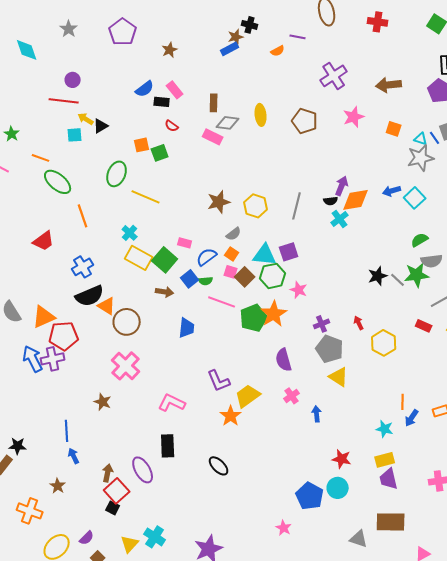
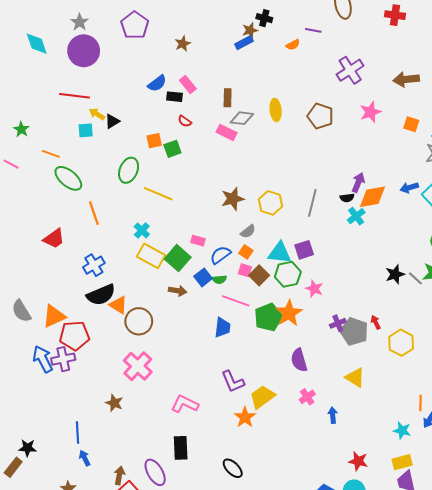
purple circle: (73, 80) -> (84, 51), moved, size x2.0
blue trapezoid: (187, 328) -> (222, 327), moved
gray pentagon: (330, 349) -> (354, 332), moved

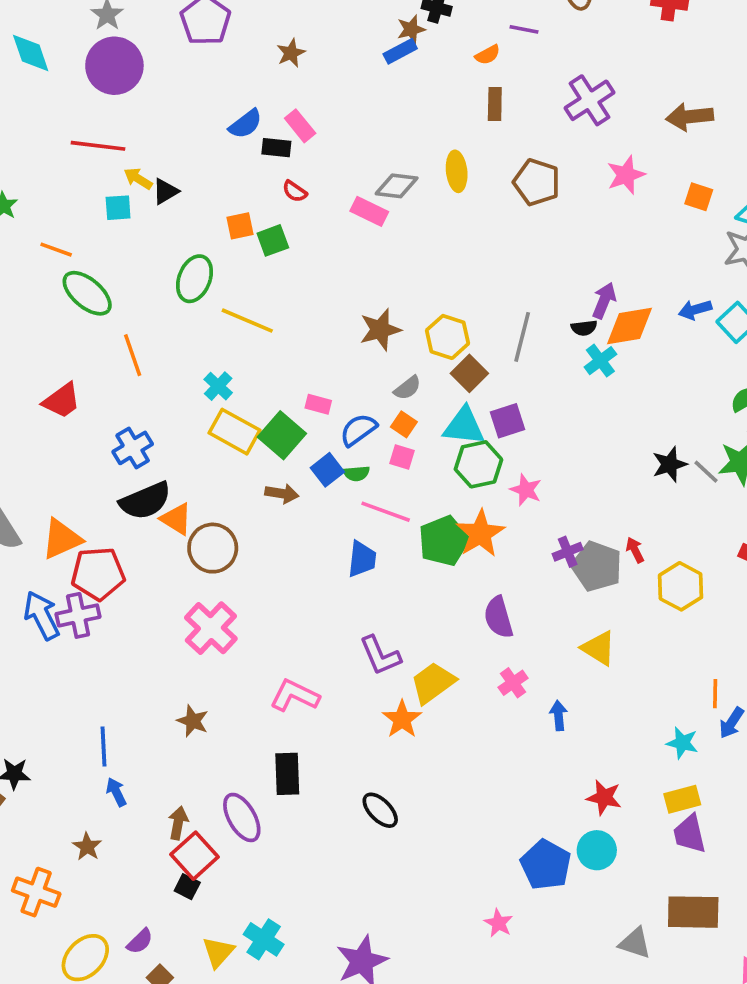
brown rectangle: (228, 98) -> (495, 104), moved
brown square: (259, 275) -> (469, 373), moved
brown star: (114, 403) -> (193, 721), moved

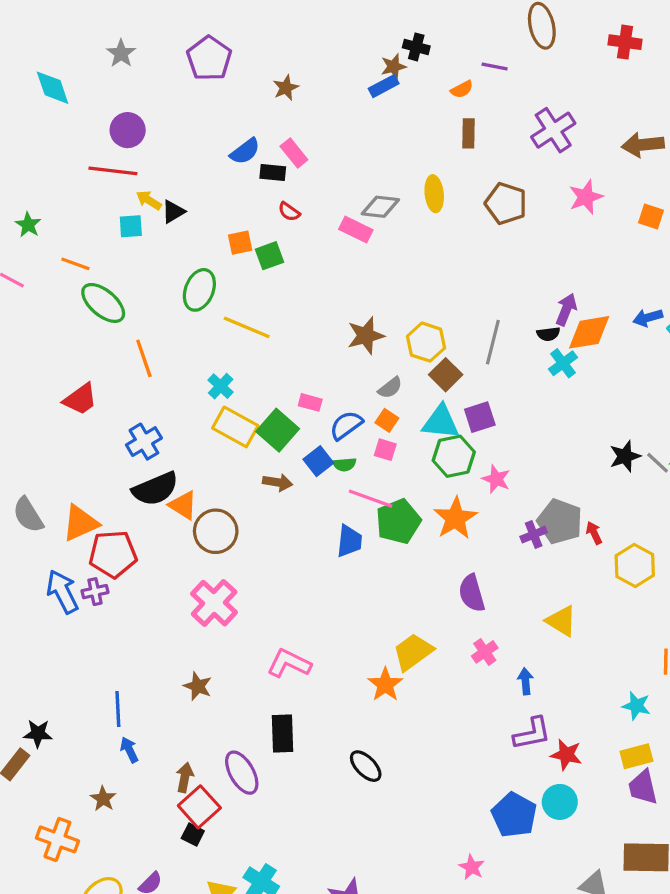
purple circle: (114, 66) -> (128, 130), moved, size x0.7
green pentagon: (444, 541) -> (398, 521), moved
gray pentagon: (597, 566) -> (560, 521), moved
purple cross: (78, 615) -> (95, 592), size x0.7
purple L-shape: (380, 655) -> (532, 733), moved, turned -78

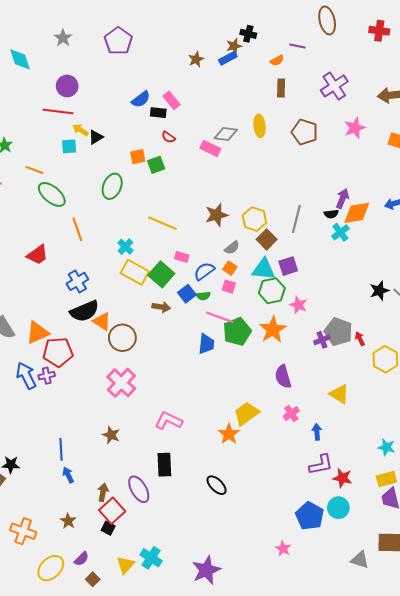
brown star: (286, 88) -> (196, 59), moved
yellow line: (247, 327) -> (162, 223), moved
brown star: (103, 799) -> (68, 521), moved

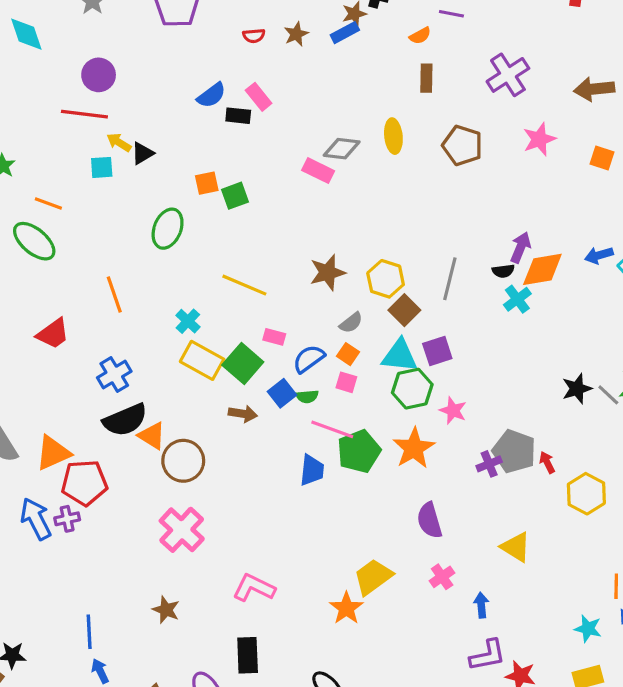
red semicircle: (168, 137) -> (254, 36), moved, turned -40
green ellipse: (52, 194) -> (34, 241), moved

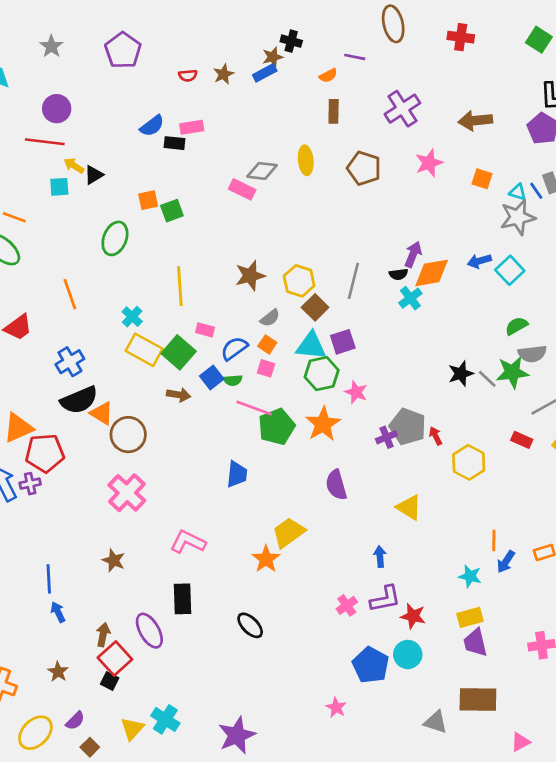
pink rectangle: (259, 97) -> (192, 127), turned -60
yellow line: (244, 285) -> (180, 286), turned 63
blue trapezoid: (312, 470) -> (237, 474), moved
pink cross: (442, 577) -> (347, 605), moved

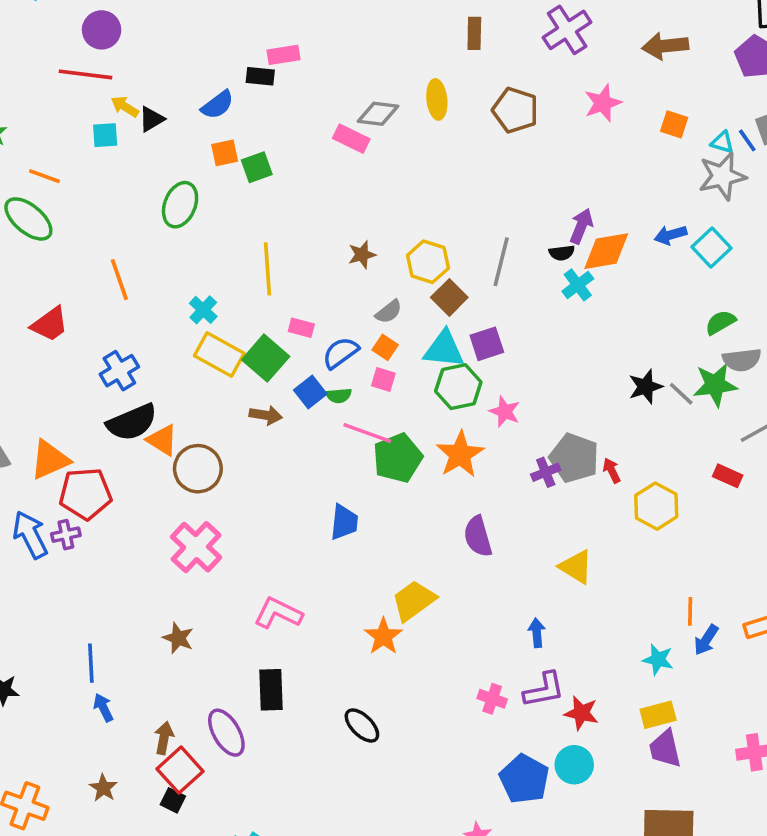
blue semicircle: (152, 126) -> (217, 105), moved
brown star: (250, 276) -> (362, 255), size x0.7
pink cross: (347, 605) -> (492, 699), turned -36

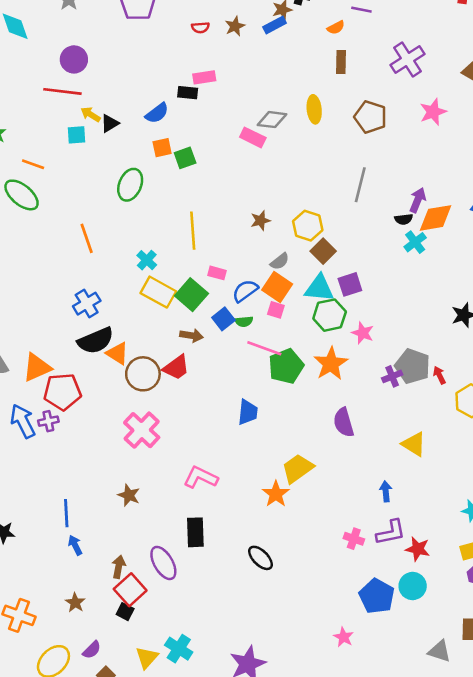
gray line: (501, 262) -> (360, 185), moved
red trapezoid: (50, 324) -> (176, 367), moved
orange square: (385, 347) -> (277, 287), size x1.6

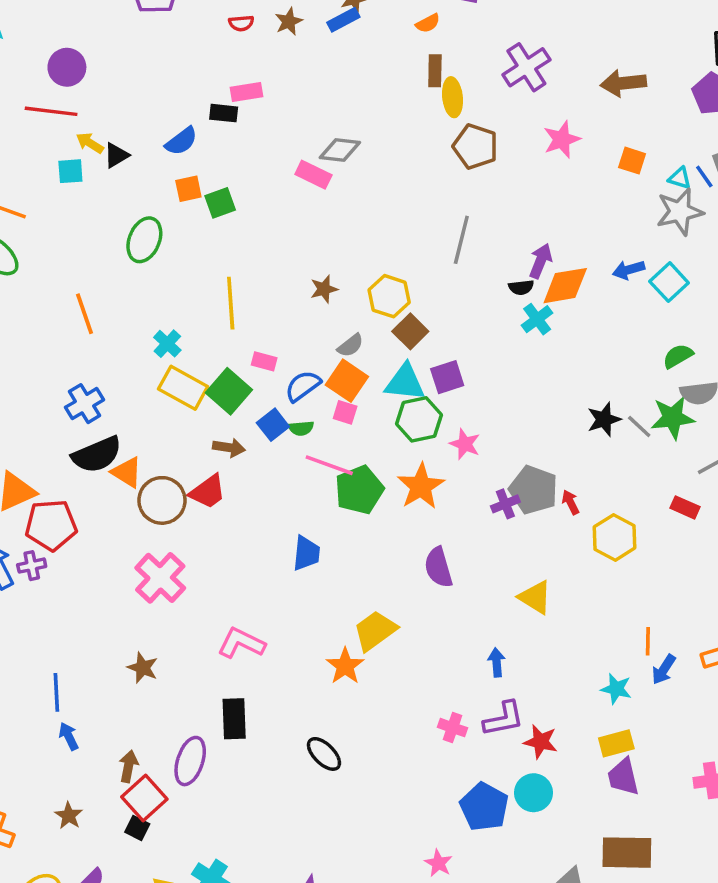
yellow ellipse: (314, 109) -> (453, 97), moved
purple ellipse: (163, 563) -> (190, 761), turned 48

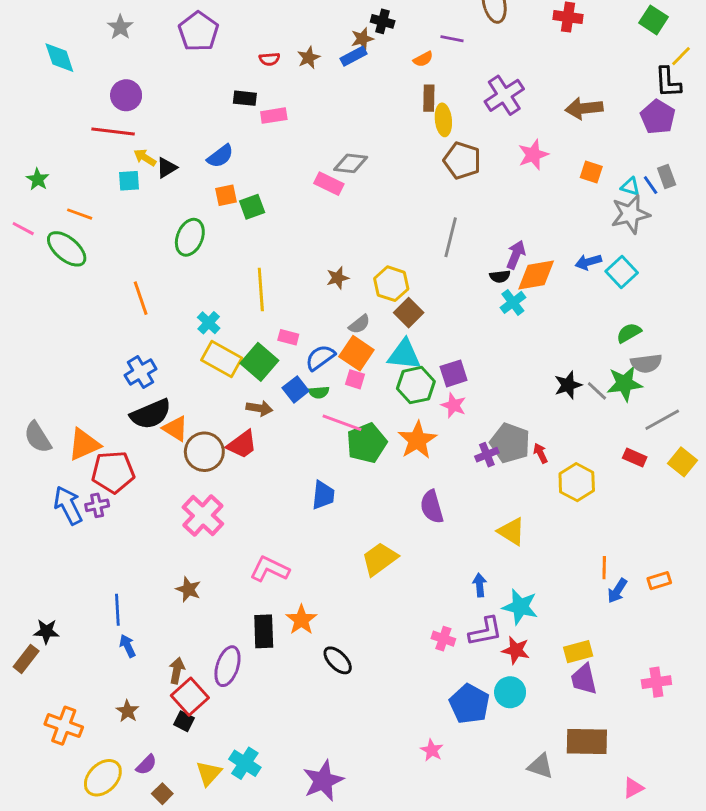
black rectangle: (224, 113) -> (245, 98), moved
purple square: (447, 377) -> (454, 373), moved
orange star: (345, 666) -> (301, 620), moved
cyan star: (616, 689) -> (520, 607), moved, size x1.4

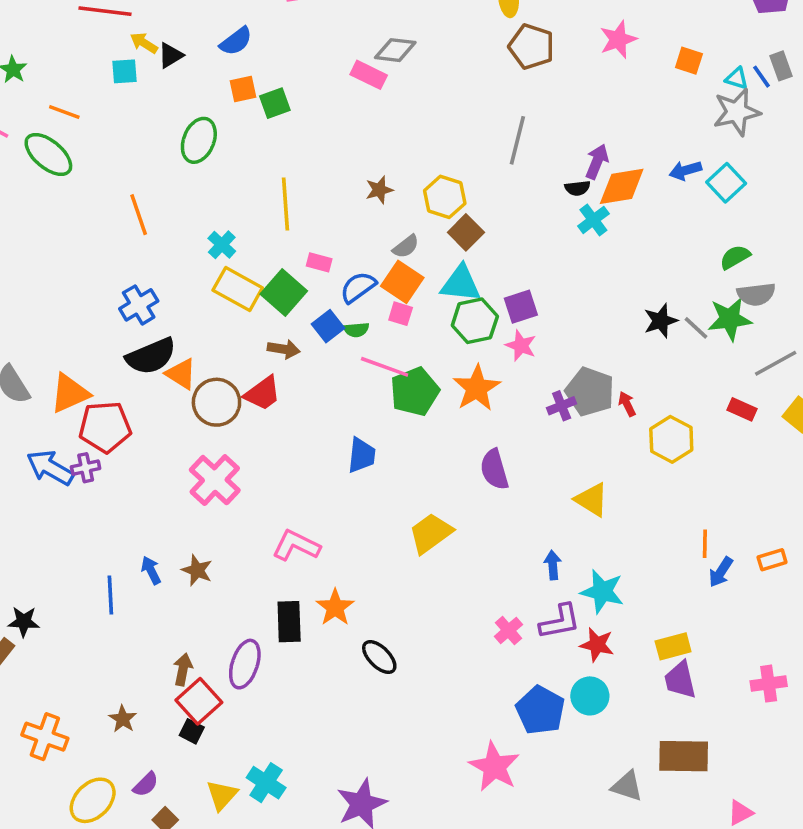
blue arrow: (68, 505) -> (50, 468), turned -33
pink cross: (443, 639) -> (508, 630), turned 30
blue arrow: (128, 646) -> (151, 570), moved
pink star: (432, 750) -> (494, 767), size x1.8

